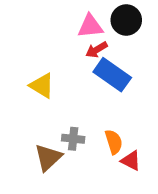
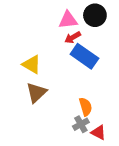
gray cross: (73, 139) -> (81, 124), moved, turned -35
brown triangle: (48, 157) -> (36, 93), moved
red triangle: (131, 161) -> (98, 132), moved

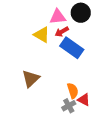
yellow triangle: (32, 64) -> (42, 35), moved
red triangle: (98, 132) -> (84, 100), moved

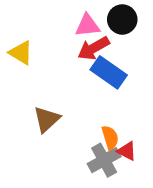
red arrow: (62, 32) -> (94, 48), size x1.5
yellow triangle: (42, 35) -> (21, 53), moved
gray cross: (69, 106) -> (104, 160), size x1.5

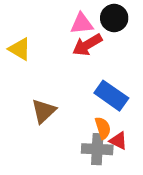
blue rectangle: (109, 72) -> (111, 96), moved
gray cross: (104, 160) -> (97, 149), turned 32

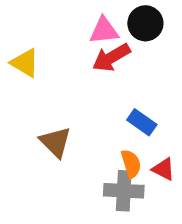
blue rectangle: (111, 96) -> (142, 122), size x0.7
brown triangle: (44, 111) -> (55, 142), turned -32
red triangle: (118, 141) -> (163, 169), moved

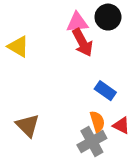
red arrow: (111, 58) -> (83, 42), turned -88
brown triangle: (55, 142) -> (28, 125), moved
gray cross: (124, 191) -> (92, 142), turned -32

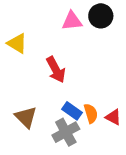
red arrow: (83, 42) -> (56, 70), moved
blue rectangle: (105, 91) -> (72, 111), moved
gray cross: (92, 142) -> (66, 132), moved

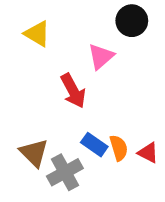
pink triangle: (72, 21) -> (101, 57), moved, turned -35
yellow triangle: (17, 43) -> (37, 34), moved
gray cross: (66, 132) -> (65, 172), moved

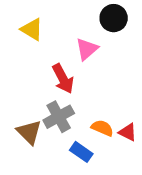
blue rectangle: (94, 145) -> (81, 152), moved
orange semicircle: (119, 148) -> (102, 128), turned -50
gray cross: (65, 172) -> (59, 117), moved

